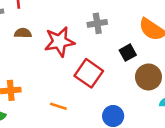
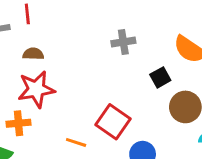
red star: (59, 42) -> (36, 89), moved
red square: (89, 73) -> (113, 122), moved

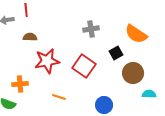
red star: (36, 89) -> (47, 61), moved
red square: (113, 122) -> (84, 66), moved

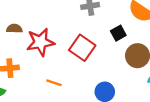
brown semicircle: (30, 37) -> (14, 29), moved

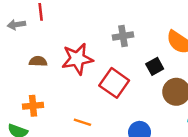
red star: (40, 42) -> (77, 59), moved

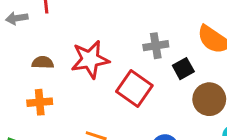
gray cross: (123, 36) -> (156, 46), moved
orange cross: (33, 106) -> (40, 102), moved

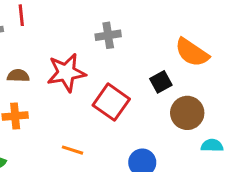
gray cross: (156, 46) -> (108, 35), moved

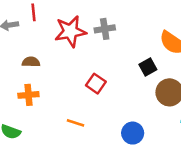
red star: (66, 73) -> (70, 31), moved
red square: (111, 102) -> (96, 84), moved, size x0.7

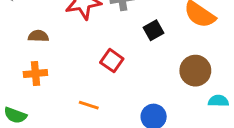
black square: (148, 67) -> (154, 30), moved

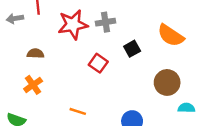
red square: (112, 61) -> (98, 63), moved
orange cross: (35, 73) -> (33, 85), turned -30

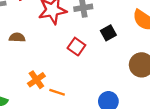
orange cross: (33, 85) -> (36, 80), moved

